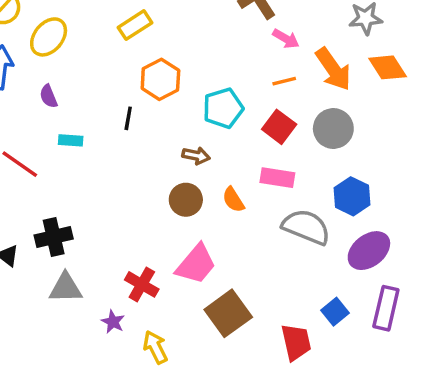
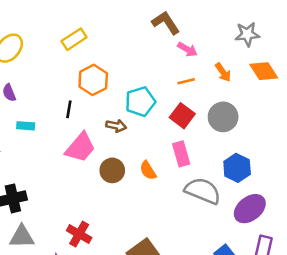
orange arrow: (333, 69) -> (223, 72), size x0.6
brown arrow: (196, 156) -> (116, 126), moved
pink rectangle: (277, 178) -> (181, 154), turned 65
pink trapezoid: (196, 264) -> (80, 147), moved

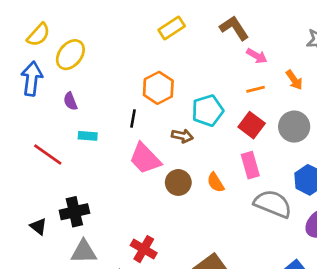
yellow rectangle: (74, 39) -> (172, 28), moved
pink trapezoid: (80, 147) -> (145, 159), turned 96

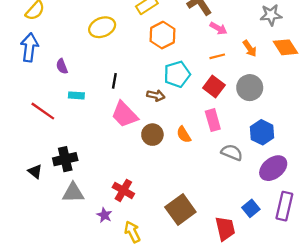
yellow ellipse: (70, 55) -> (102, 27), moved, turned 30
orange hexagon: (158, 88) -> (162, 35), moved
gray semicircle: (273, 204) -> (232, 152), size x0.7

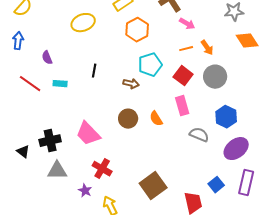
blue arrow: (29, 47) -> (18, 41), size x0.7
orange arrow: (250, 48) -> (207, 48), moved
red line: (43, 111) -> (30, 84), moved
pink trapezoid: (124, 114) -> (88, 134), moved

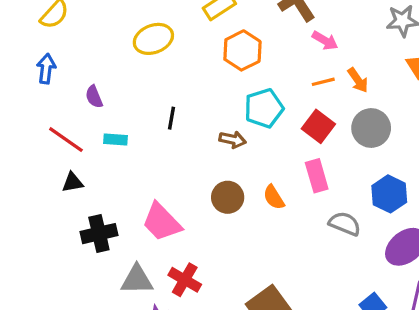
black triangle: (23, 152) -> (73, 182), moved, turned -48
gray triangle: (57, 171) -> (137, 280), moved

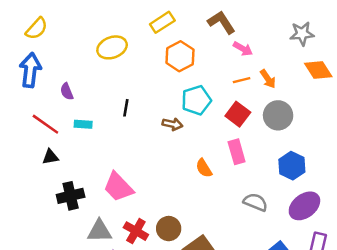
blue arrow: (46, 69) -> (30, 70), size x1.5
brown circle: (228, 197) -> (169, 229), moved
gray semicircle: (345, 224) -> (255, 202), moved

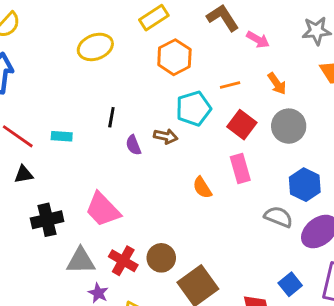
pink arrow: (243, 49) -> (258, 40), moved
orange line: (242, 80) -> (230, 85), moved
purple semicircle: (67, 91) -> (133, 145), moved
gray semicircle: (255, 202) -> (278, 217), moved

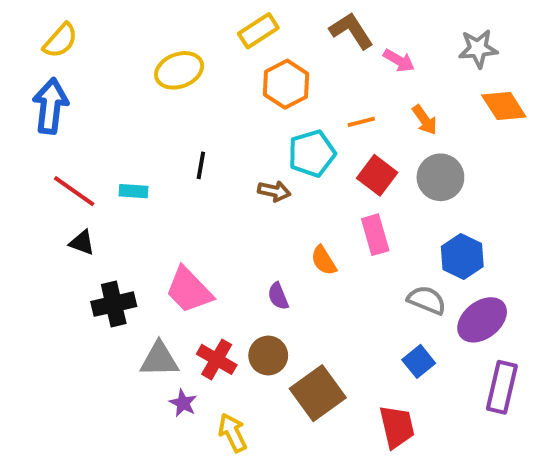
purple semicircle: (133, 145) -> (278, 296), moved
black triangle: (24, 174) -> (82, 243), turned 30
blue square: (290, 284) -> (419, 361), moved

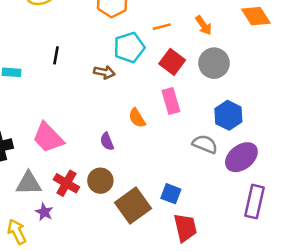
blue square: (419, 361) -> (171, 194), moved, turned -30
yellow arrow: (233, 433) -> (17, 232), moved

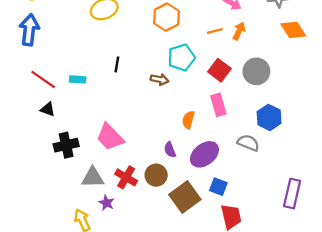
orange arrow: (204, 25) -> (239, 31), moved, turned -120
orange line: (162, 27) -> (215, 31), moved
orange semicircle: (137, 118) -> (188, 120), turned 48
purple semicircle: (107, 141) -> (170, 150), moved
purple ellipse: (241, 157) -> (204, 154), moved

